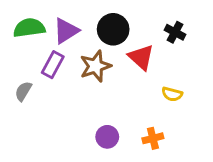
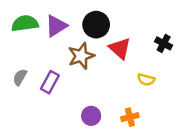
black cross: (175, 32) -> (164, 43), moved
purple rectangle: (53, 65) -> (50, 82), moved

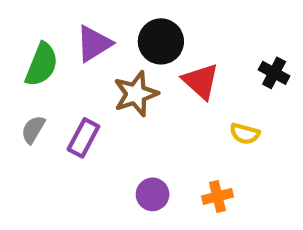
green semicircle: (25, 23) -> (42, 65), moved, turned 120

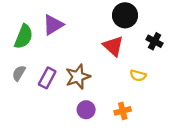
black circle: (161, 41) -> (125, 15), moved
brown star: (136, 94) -> (78, 77), moved

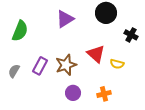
purple triangle: (53, 25) -> (65, 19), moved
red triangle: (113, 46) -> (96, 54), moved
gray semicircle: (19, 73) -> (14, 71), moved

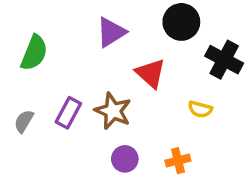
black cross: (131, 35) -> (224, 60), size x1.5
red triangle: (96, 54) -> (151, 73), moved
brown star: (66, 65) -> (113, 111), turned -30

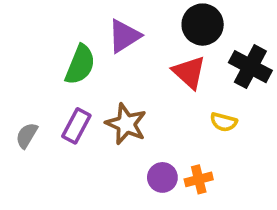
green semicircle: (34, 53) -> (80, 65), moved
red triangle: (151, 73) -> (189, 72), moved
purple circle: (125, 159) -> (162, 177), moved

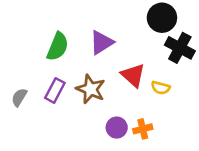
black circle: (203, 25) -> (162, 18), moved
purple triangle: (124, 36) -> (102, 42), moved
red triangle: (189, 72) -> (133, 75), moved

